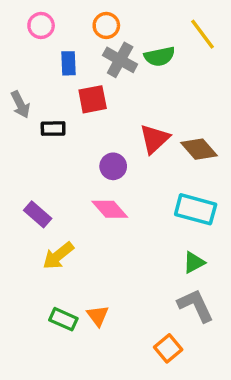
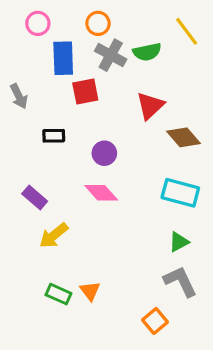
blue rectangle: (69, 63) -> (63, 58), size x1.5
black rectangle: (53, 129) -> (54, 136), moved
red triangle: (154, 139) -> (150, 106), moved

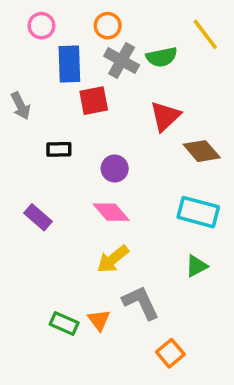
yellow arrow: (54, 235) -> (113, 259), moved
gray L-shape: (180, 281) -> (141, 303), moved

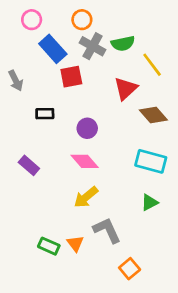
yellow line: (205, 34) -> (152, 65), moved
blue rectangle: (69, 64) -> (53, 49), turned -40

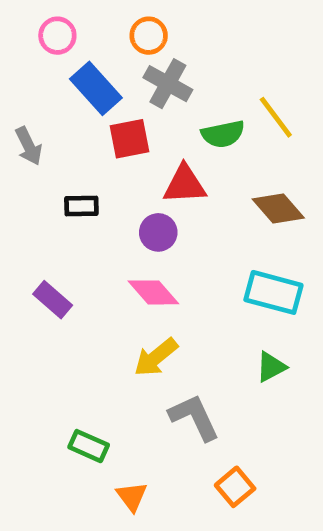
green semicircle: (123, 44) -> (223, 134), moved
red triangle: (126, 89) -> (185, 184), moved, turned 40
orange triangle: (75, 243) -> (132, 496), moved

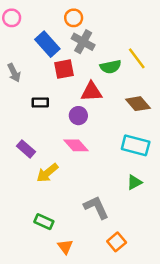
pink circle: (57, 36) -> (12, 18), moved
yellow arrow: (156, 357) -> (47, 173), moved

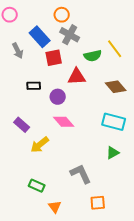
gray arrow: (14, 73) -> (18, 51), moved
purple circle: (78, 116) -> (58, 97), moved
orange square: (117, 242) -> (98, 203), turned 35

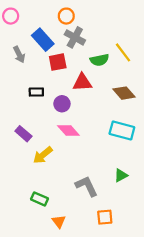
green triangle: (113, 153) -> (121, 175), moved

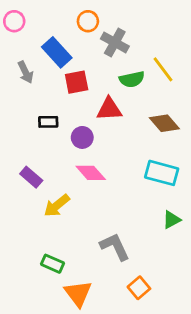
gray cross: (75, 37) -> (115, 42), moved
green triangle: (121, 175) -> (172, 220), moved
orange square: (105, 217) -> (139, 288), turned -35
orange triangle: (59, 221) -> (78, 293), size x1.5

